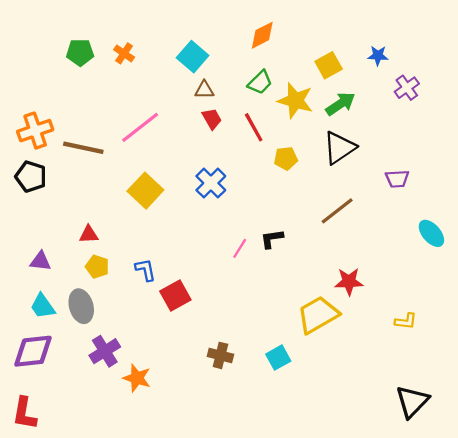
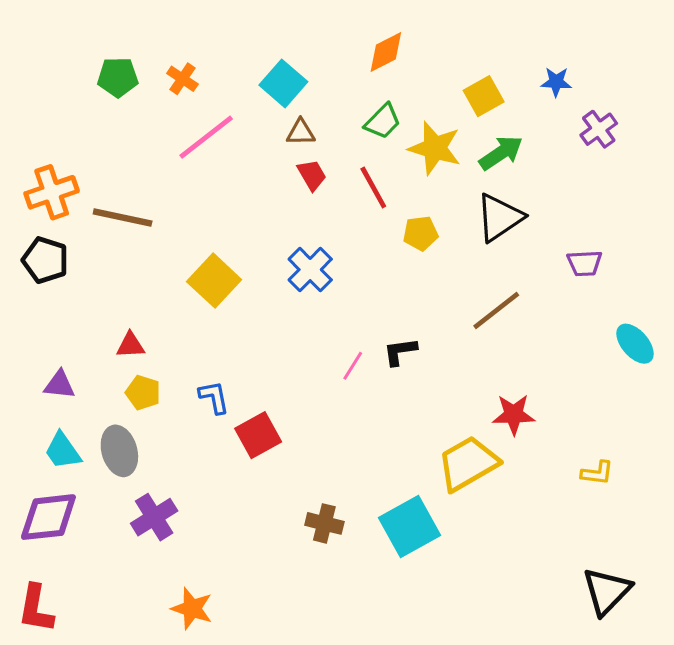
pink line: (140, 127) -> (206, 137), moved
cyan square: (278, 358) -> (410, 527), size x1.6
orange star: (137, 378) -> (192, 609), moved

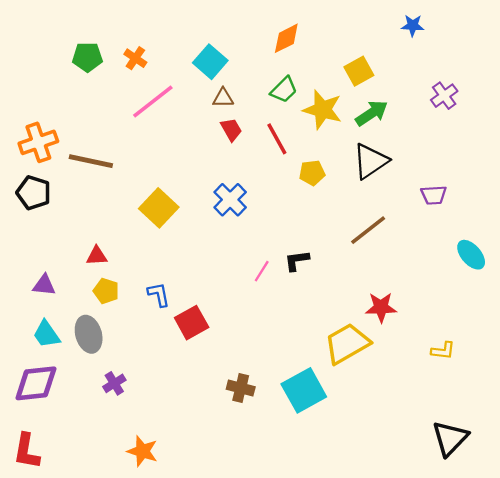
blue star: (556, 82) -> (413, 25), moved
purple cross: (154, 517) -> (114, 383), size x0.7

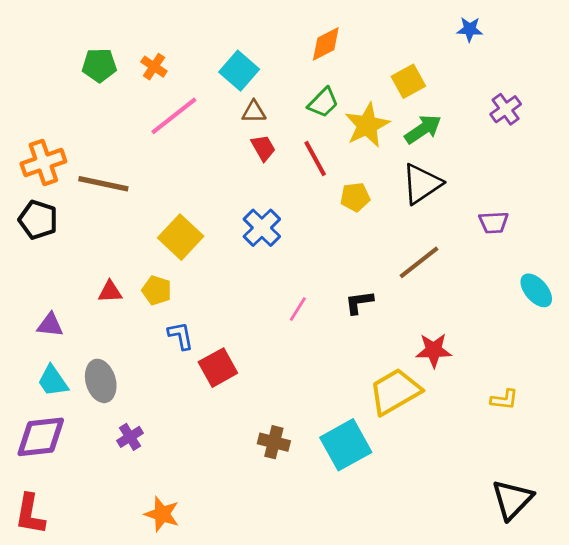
yellow star: (323, 110) -> (367, 125), turned 30
black L-shape: (297, 261) -> (359, 302), moved
yellow pentagon: (106, 291) -> (157, 290), moved

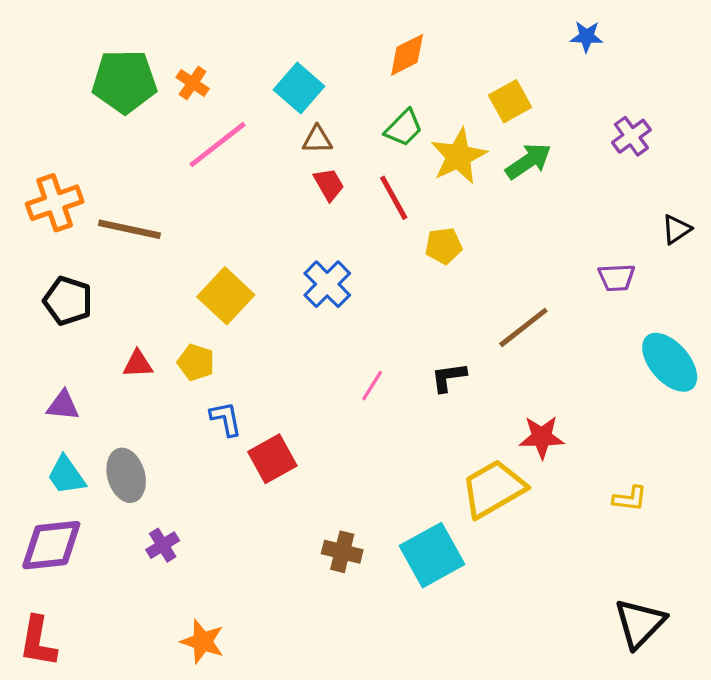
green pentagon: (99, 65) -> (124, 81), size x1.5
black triangle: (422, 184) -> (676, 229), moved, size x0.6
black pentagon: (38, 220) -> (68, 301), moved
cyan ellipse: (536, 290) -> (670, 362), size x1.4

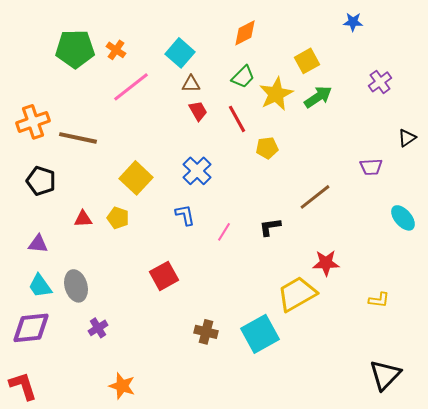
cyan ellipse: (670, 362) -> (403, 218), size x0.7
blue L-shape: (226, 419) -> (185, 215), moved
red L-shape: (38, 642) -> (23, 386), turned 152

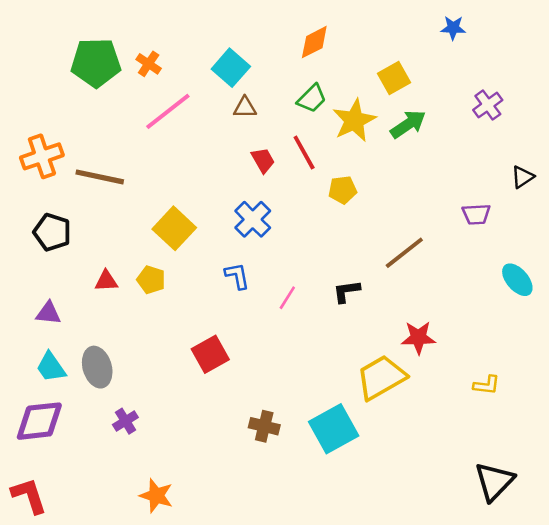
red trapezoid: (198, 111) -> (263, 160), moved

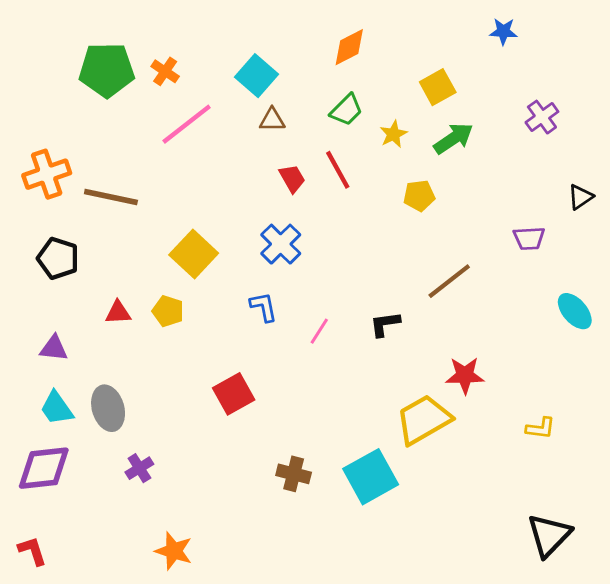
yellow star: (354, 120) -> (393, 134), size x0.6
yellow pentagon: (343, 190) -> (419, 196), moved
red L-shape: (29, 496) -> (32, 551), size x0.7

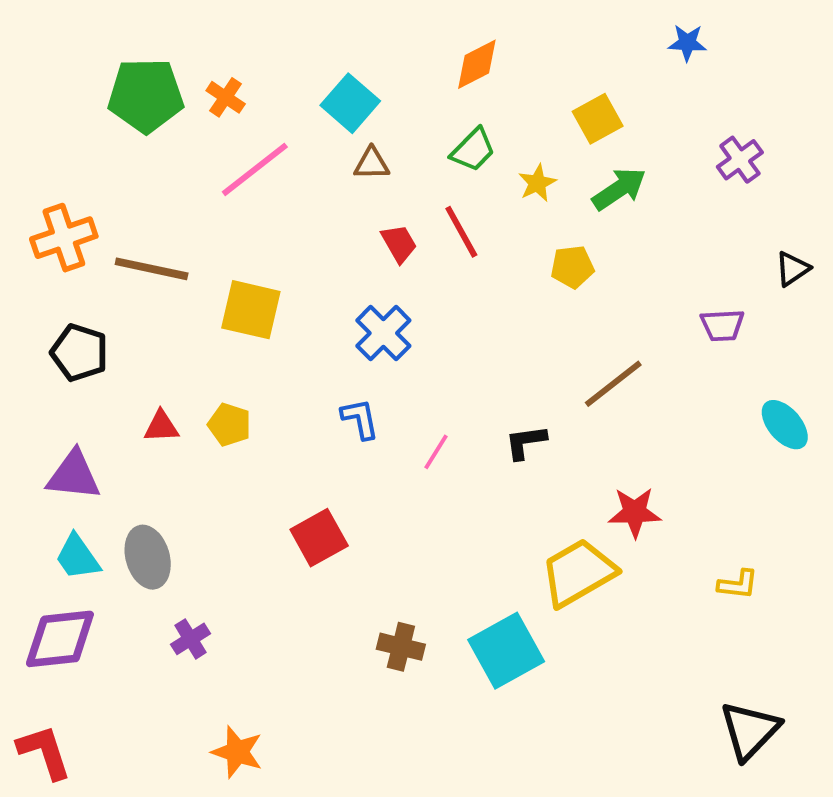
yellow square: (194, 254) -> (251, 310), moved, turned -30
purple triangle: (54, 348) -> (74, 475), size x1.4
red L-shape: (32, 551) -> (44, 752), size x1.4

